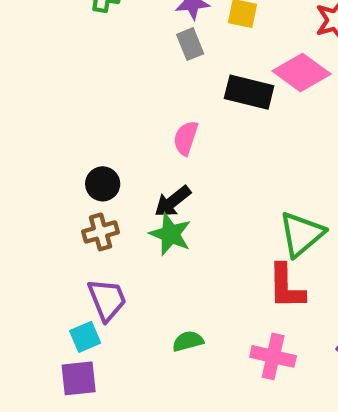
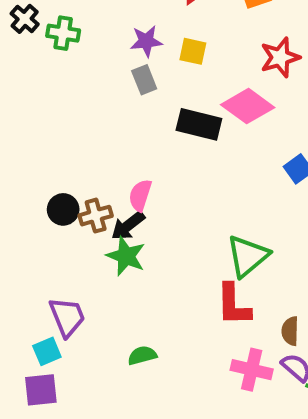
pink semicircle: (186, 138) -> (140, 195), moved
brown cross: (100, 232) -> (96, 216), moved
pink cross: (273, 356) -> (252, 370), moved

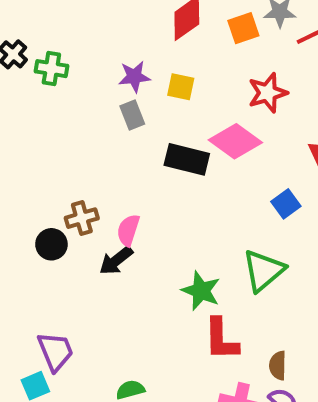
brown cross: (96, 216) -> (82, 218), moved
green star: (126, 256) -> (201, 291), moved
green triangle: (248, 256) -> (264, 271), moved

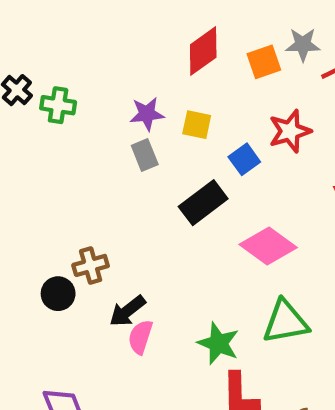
pink diamond: (235, 141) -> (268, 246), moved
black rectangle: (187, 159) -> (203, 203), turned -51
blue square: (286, 204) -> (244, 159), moved
pink semicircle: (128, 230) -> (140, 337), moved
green triangle: (264, 271) -> (286, 322), turned 30

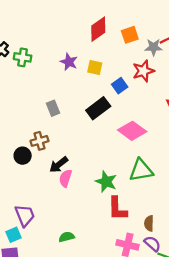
gray star: (303, 45) -> (154, 47), moved
purple star: (147, 114) -> (69, 62), turned 30
gray rectangle: (145, 155) -> (53, 108), moved

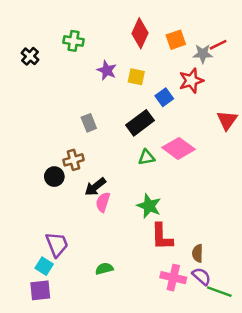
red diamond: (98, 29) -> (140, 33), turned -30
green cross: (23, 57) -> (74, 41), moved
green triangle: (141, 170) -> (146, 157), moved, size x0.6
cyan square: (14, 235) -> (44, 266), turned -35

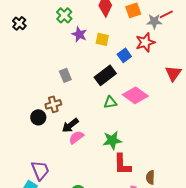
green cross: (74, 41) -> (64, 15), moved, turned 35
pink semicircle: (103, 202) -> (76, 137), turned 35
green star: (149, 206) -> (112, 140), turned -30

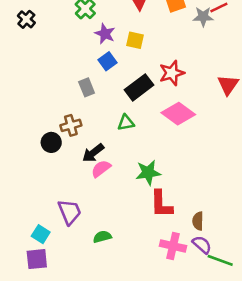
red star: (145, 42) -> (172, 73), moved
blue square: (124, 55) -> (108, 61), moved
green triangle: (110, 102) -> (126, 123), moved
purple trapezoid: (40, 170) -> (70, 212), moved

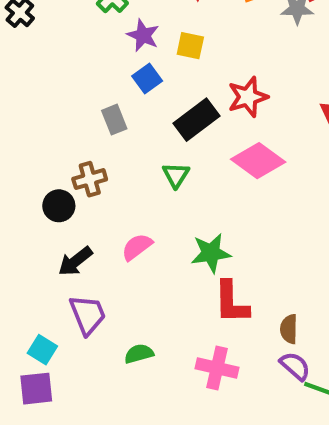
green triangle: (126, 123) -> (176, 175), turned -48
black arrow: (93, 153) -> (75, 261), moved
pink cross: (173, 246) -> (217, 368), moved

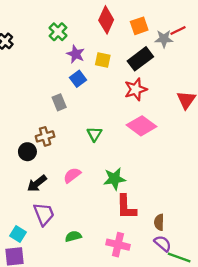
black rectangle: (196, 120) -> (140, 59), moved

